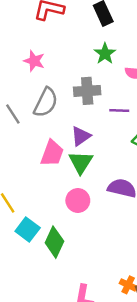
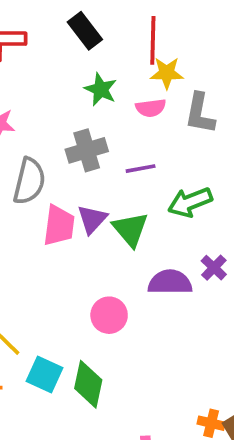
pink trapezoid: (52, 153) -> (59, 226), moved
green triangle: (81, 162) -> (130, 229), moved

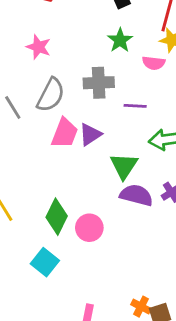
green triangle: (130, 229) -> (124, 166), moved
pink circle: (109, 315) -> (89, 228), moved
cyan square: (44, 375) -> (45, 262), moved
green diamond: (88, 384) -> (57, 217), moved

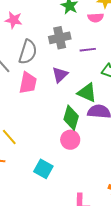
pink trapezoid: (65, 133) -> (28, 83), moved
green triangle: (124, 166) -> (87, 93), turned -30
green diamond: (57, 217) -> (71, 118), moved

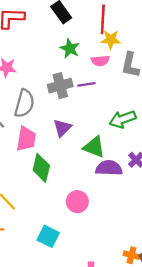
purple line: (88, 50) -> (86, 84), moved
green diamond: (71, 118) -> (41, 168), moved

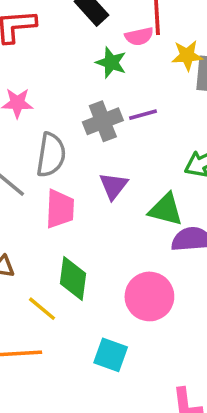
yellow star: (111, 40) -> (187, 55), moved
pink semicircle: (100, 61) -> (139, 36), moved
green diamond: (41, 168) -> (73, 279), moved
pink circle: (77, 202) -> (149, 296), size x1.4

